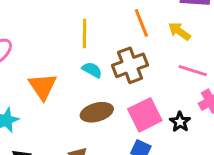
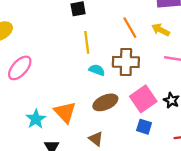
brown cross: (130, 65) -> (126, 62), turned 30
orange triangle: (43, 86) -> (65, 112), moved

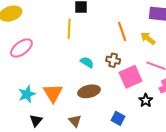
yellow line: (87, 42) -> (69, 29), moved
brown cross: (126, 62) -> (113, 60), size x0.6
pink square: (143, 99) -> (131, 77), moved

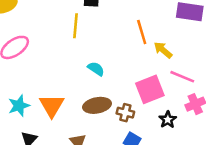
yellow arrow: (148, 38) -> (163, 50), moved
brown cross: (113, 60) -> (125, 113), moved

